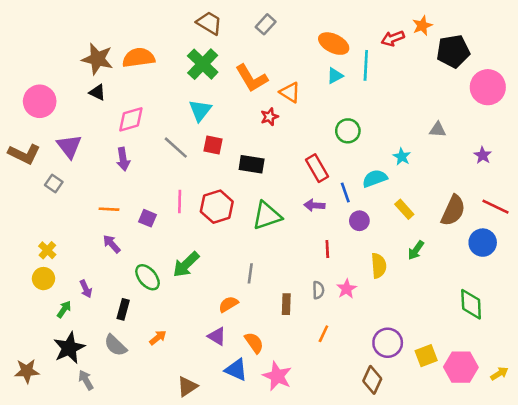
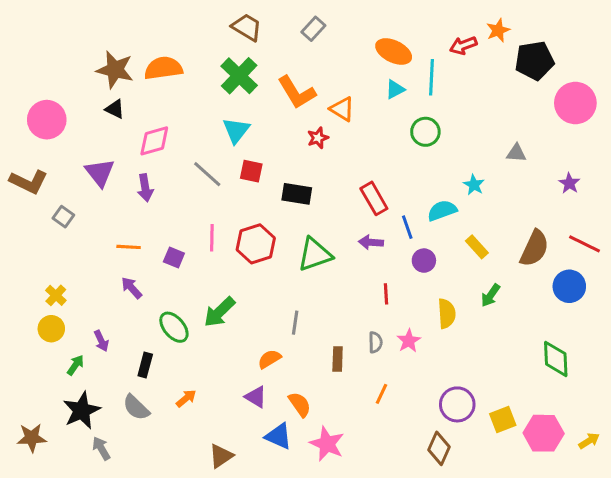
green circle: (348, 131) -> (425, 132), moved
purple triangle: (69, 146) -> (100, 173), moved

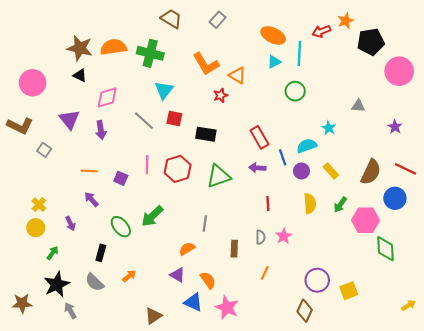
green cross: (239, 76) -> (150, 53), moved, turned -30
purple circle: (424, 261) -> (301, 171), moved
yellow semicircle: (447, 314) -> (310, 204), moved
purple arrow: (101, 341) -> (70, 223), moved
pink hexagon: (544, 433) -> (366, 220), moved

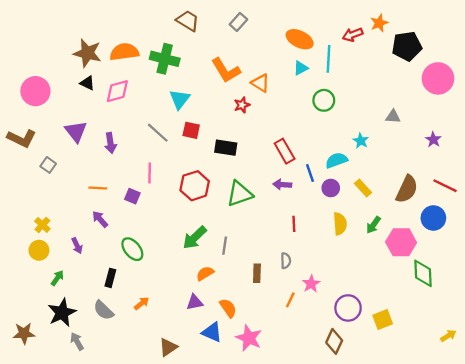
pink diamond: (107, 97) -> (117, 91), moved
pink line: (147, 165) -> (150, 173), moved
green arrow: (152, 216) -> (195, 238), moved
pink star: (284, 236) -> (311, 284), moved
purple triangle: (178, 275) -> (195, 302), turned -42

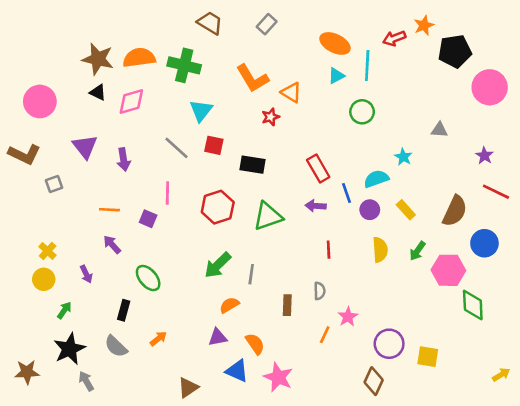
gray square: (48, 165) -> (54, 184), turned 35
red line: (445, 186) -> (496, 192), moved
yellow square: (383, 319) -> (428, 357), turned 30

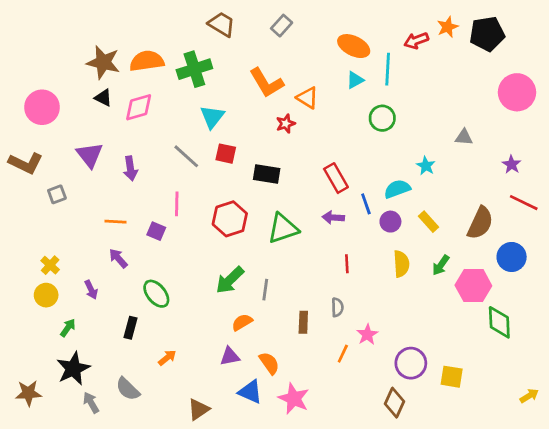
black pentagon: (455, 51) -> (487, 34), moved
green cross: (184, 65) -> (194, 69), turned -32
gray semicircle: (116, 346) -> (128, 389), moved

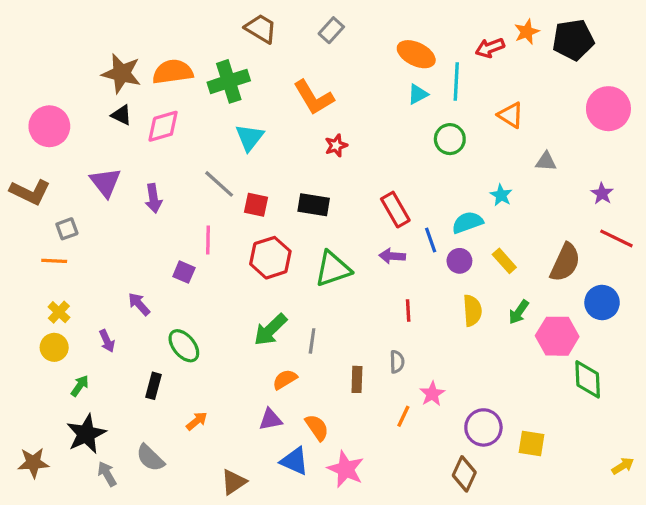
orange triangle: (307, 98) -> (511, 115), moved
red square: (226, 154) -> (256, 205), moved
orange line: (115, 222) -> (54, 261), moved

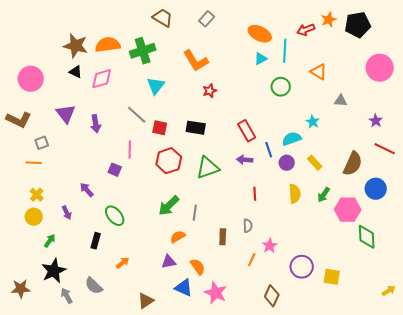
brown diamond: (464, 474) -> (272, 296), moved

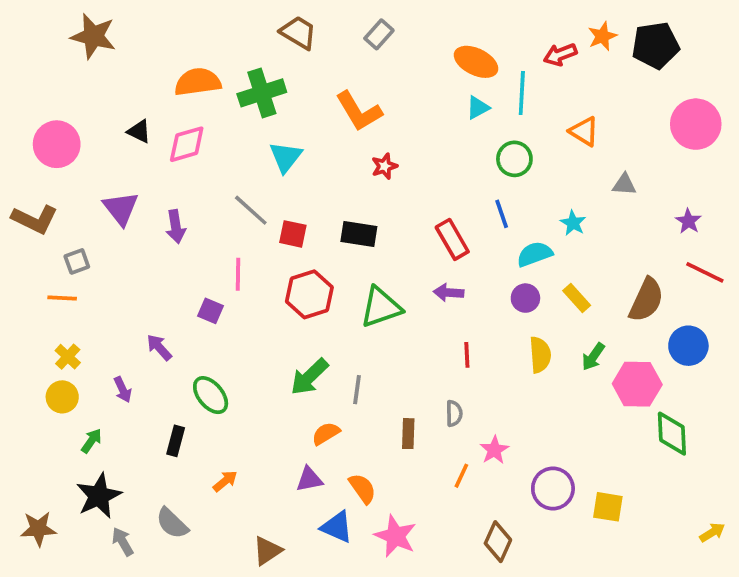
brown star: (76, 46) -> (93, 36), moved
blue line: (269, 150) -> (502, 214), moved

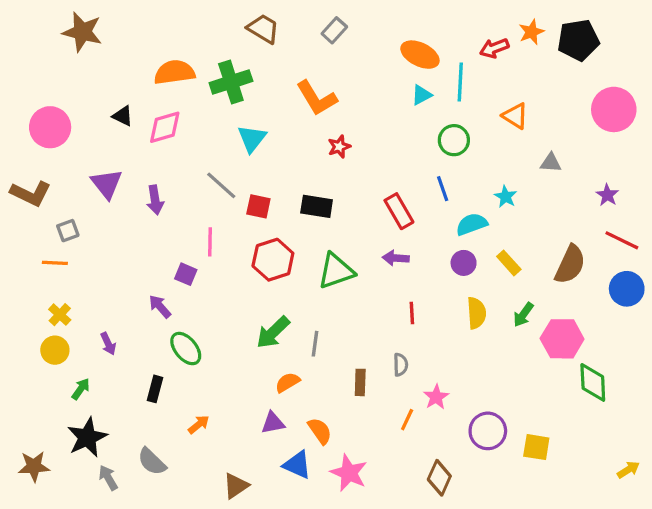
blue circle: (688, 346) -> (627, 289), moved
purple arrow: (159, 347) -> (160, 307), moved

